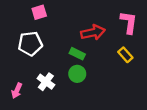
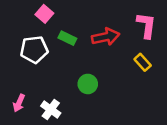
pink square: (39, 12) -> (44, 14), turned -32
green rectangle: (77, 54) -> (67, 38), moved
white cross: (46, 82) -> (51, 109), moved

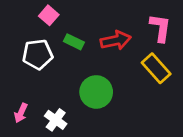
yellow rectangle: (143, 62) -> (156, 68), size x1.5
green circle: (88, 84) -> (96, 92), size x1.5

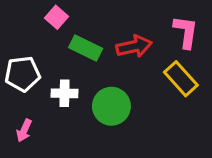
green rectangle: (74, 42) -> (86, 48), size x1.4
white pentagon: (38, 54) -> (22, 74), moved
white cross: (56, 120) -> (65, 93), moved, turned -35

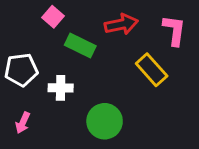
red arrow: (134, 46) -> (121, 24), moved
yellow rectangle: (181, 79) -> (152, 70), moved
green circle: (111, 106) -> (105, 121), moved

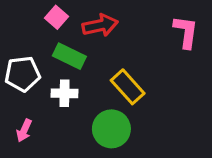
red arrow: (121, 24) -> (100, 25), moved
green rectangle: (80, 45) -> (69, 56), moved
yellow rectangle: (152, 70) -> (128, 87), moved

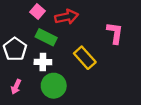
pink L-shape: (186, 32) -> (115, 33), moved
white pentagon: (22, 74) -> (15, 49), turned -30
green circle: (111, 129) -> (54, 86), moved

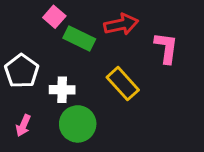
red arrow: (67, 17) -> (121, 24), moved
green rectangle: (46, 37) -> (79, 38), moved

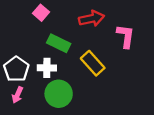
green rectangle: (79, 38) -> (59, 43), moved
white pentagon: (22, 71) -> (16, 69), moved

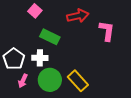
yellow rectangle: (93, 63) -> (78, 81), moved
pink arrow: (17, 95) -> (23, 81), moved

